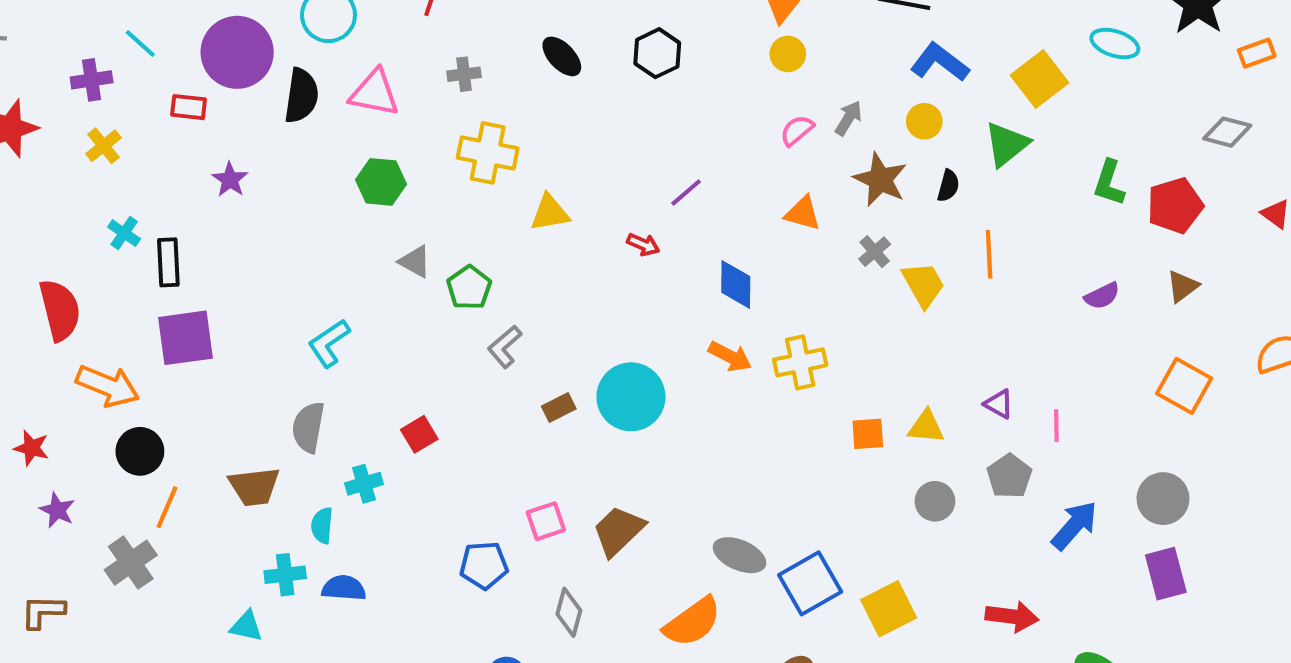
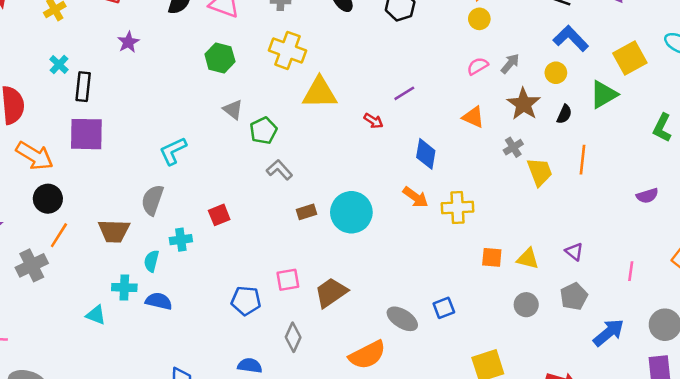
yellow triangle: (550, 213) -> (320, 93), size x1.4
gray L-shape: (505, 347) -> (279, 170), turned 80
pink line: (1056, 426) -> (631, 271), moved
blue square: (810, 583) -> (444, 308), moved, size x0.6

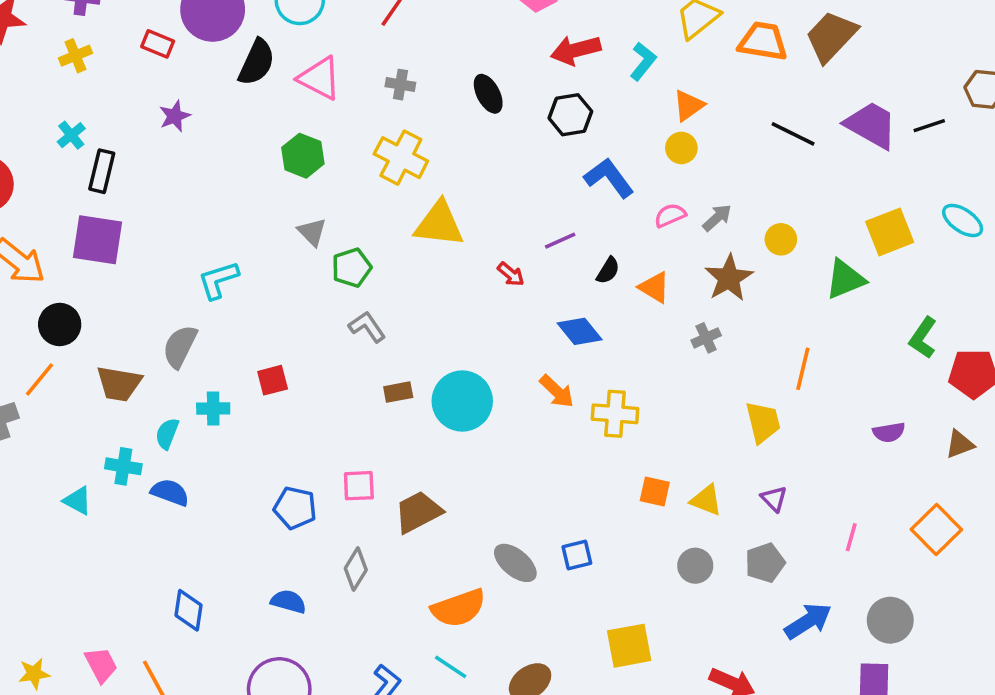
blue L-shape: (571, 38) -> (609, 178), moved
black semicircle: (564, 114) -> (608, 270), moved
blue diamond: (426, 154) -> (580, 331), turned -56
yellow trapezoid: (540, 172) -> (763, 422), moved
black circle: (48, 199) -> (60, 324), moved

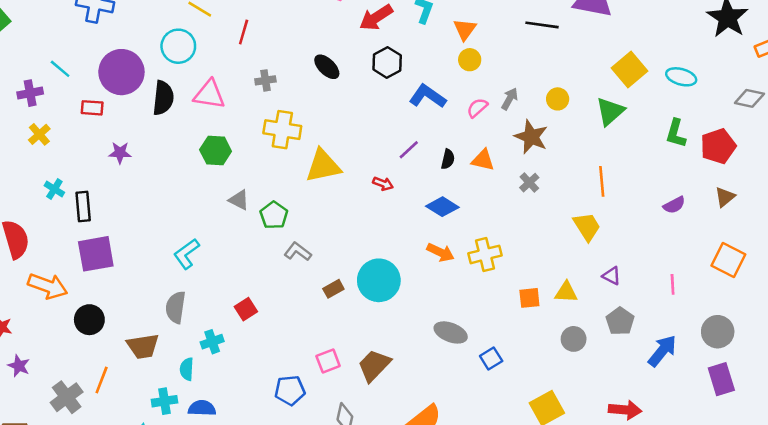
purple star: (175, 116) -> (120, 153), turned -30
cyan ellipse: (963, 221) -> (681, 77), moved
orange line: (40, 379) -> (102, 380), moved
gray ellipse: (515, 563) -> (451, 332), moved

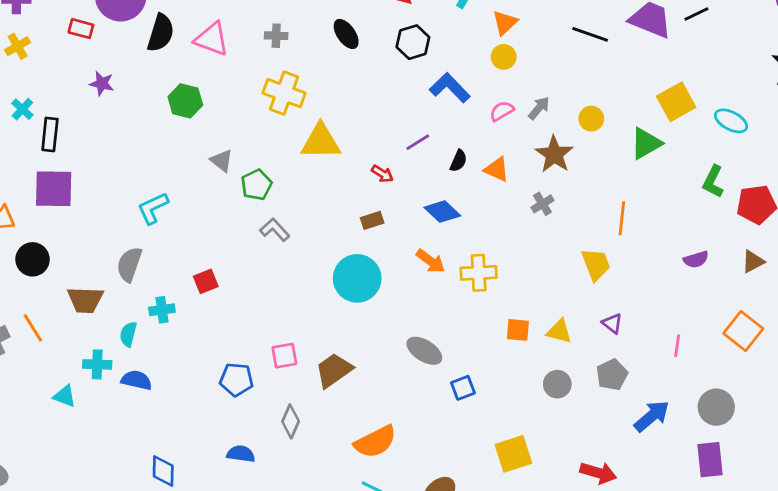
green hexagon: (216, 151) -> (185, 101), moved
brown rectangle: (333, 289) -> (372, 220), moved
orange line: (102, 380) -> (33, 328), turned -64

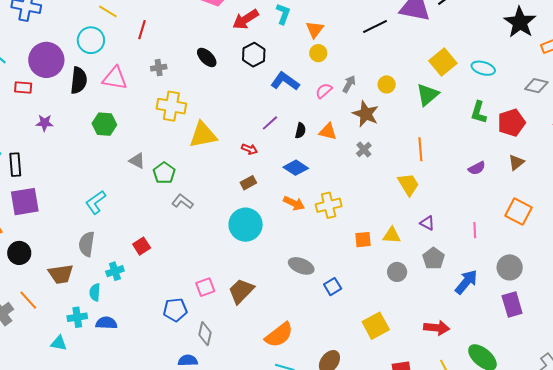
black line: (590, 34) -> (375, 27), turned -35
gray diamond: (291, 421) -> (205, 334), moved

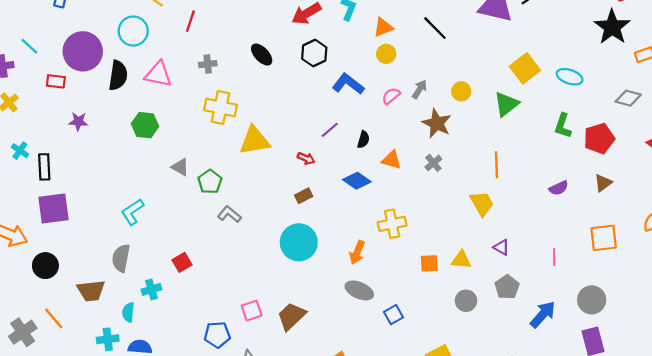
black line: (375, 27) -> (435, 28), moved, turned 70
orange triangle: (315, 29) -> (383, 27), turned 30
orange triangle: (328, 132) -> (392, 160), moved
orange arrow: (294, 203) -> (357, 253), moved, turned 85
orange square: (519, 212) -> (604, 238), turned -36

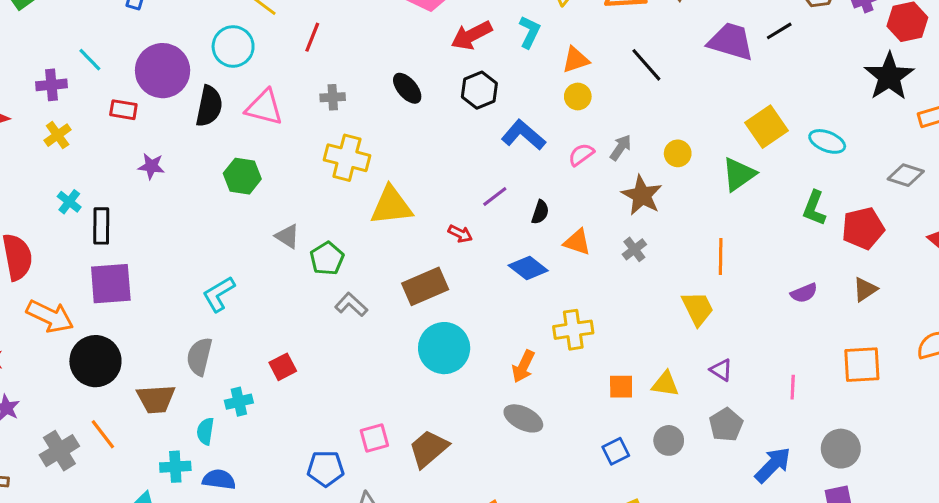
brown rectangle: (304, 196) -> (425, 286), moved, size x1.8
black circle: (45, 266) -> (95, 361), size x1.4
blue square: (393, 315) -> (616, 451), moved

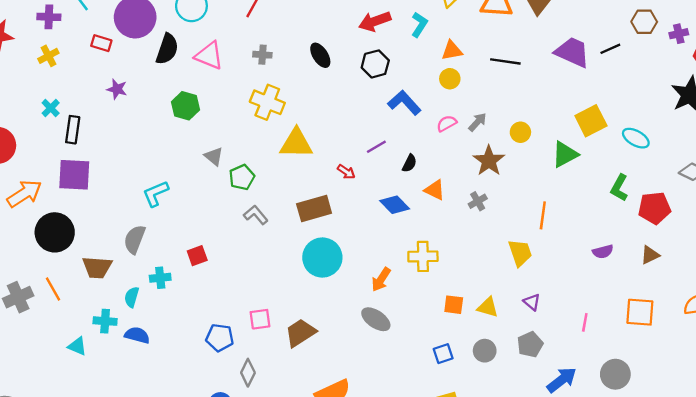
black line: (646, 65) -> (505, 61), turned -48
orange arrow: (50, 316) -> (24, 194), turned -66

